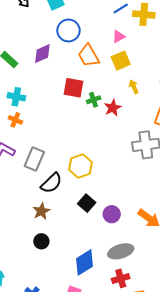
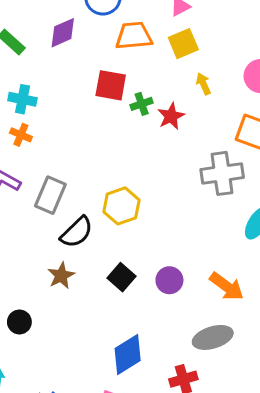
orange trapezoid: (89, 56) -> (134, 36), turned 115
black square: (87, 203) -> (121, 277), moved
black circle: (41, 241) -> (19, 322), moved
gray ellipse: (121, 251) -> (213, 337), moved

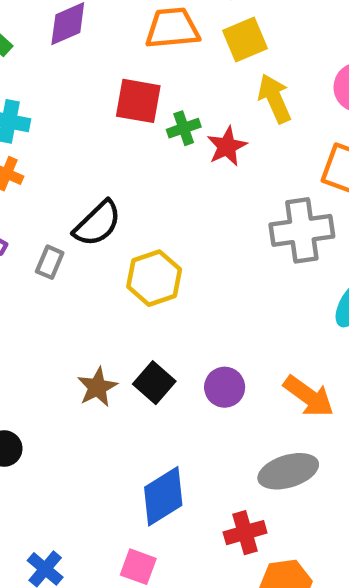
yellow arrow: (203, 84) -> (275, 99), size x1.5
gray rectangle: (50, 195) -> (50, 262), size x0.6
black semicircle: (77, 232) -> (97, 224), moved
brown star: (61, 276) -> (97, 387), moved

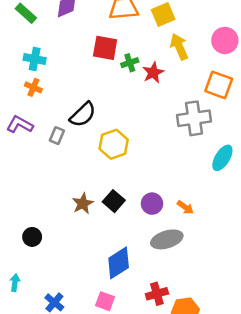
orange arrow: (309, 396) -> (185, 207), moved, size x0.6
gray ellipse: (288, 471) -> (167, 239), moved
red cross: (245, 533) -> (157, 294), moved

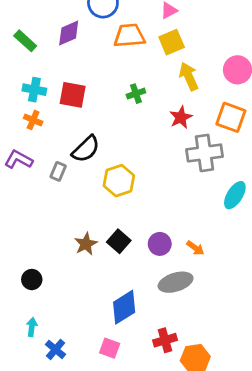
red square: (105, 48) -> (73, 95), moved
red star: (153, 73) -> (181, 117), moved
cyan arrow: (15, 283) -> (32, 327), moved

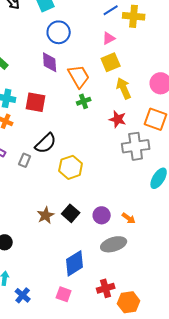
purple diamond: (69, 33) -> (50, 62), moved, turned -70
orange trapezoid: (129, 36) -> (79, 76), moved, turned 65
red star: (181, 117) -> (118, 119), turned -30

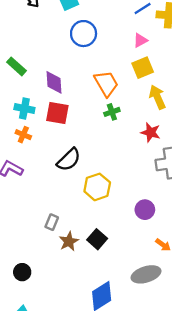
purple diamond: (50, 62) -> (54, 82), moved
gray rectangle: (25, 160) -> (52, 222), moved
purple circle: (102, 215) -> (145, 210), moved

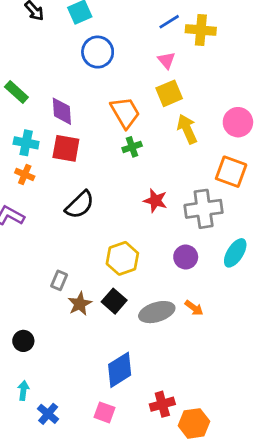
pink triangle: (140, 40) -> (166, 60), turned -42
red star: (151, 132) -> (155, 201), moved
yellow hexagon: (97, 187) -> (122, 258), moved
purple circle: (145, 210) -> (186, 257), moved
gray ellipse: (146, 274) -> (157, 312), moved

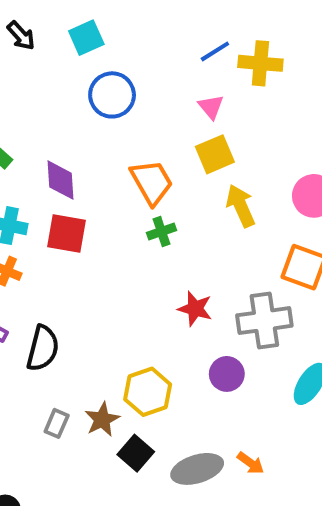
black semicircle: (80, 205) -> (43, 348), moved, turned -32
purple circle: (186, 257) -> (227, 374), moved
brown star: (80, 304) -> (102, 419), moved

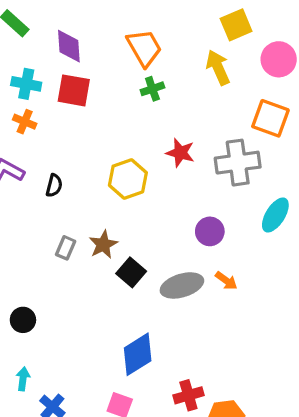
yellow square: (215, 154) -> (236, 25), moved
black semicircle: (43, 348) -> (54, 186), size x0.6
purple circle: (227, 374) -> (210, 231), moved
yellow hexagon: (148, 392) -> (128, 179), moved

